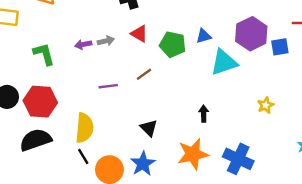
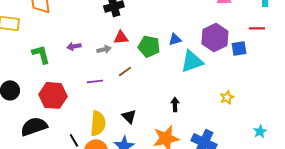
red triangle: (139, 34) -> (121, 37), turned -35
gray arrow: (106, 41) -> (104, 49), moved
red hexagon: (40, 102) -> (53, 95), moved
yellow semicircle: (84, 128) -> (98, 123), moved

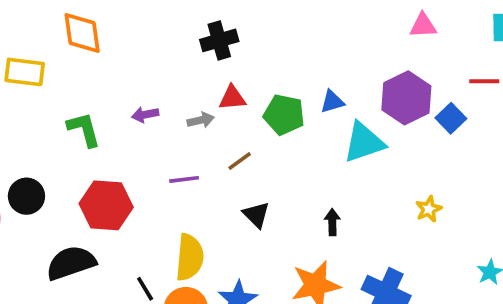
blue square: (239, 48) -> (451, 118), turned -35
black triangle: (129, 116) -> (256, 215), moved

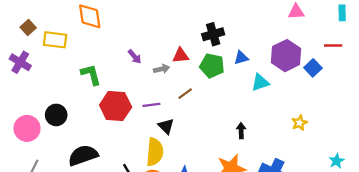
black cross: (219, 40) -> (213, 34), moved
purple arrow: (145, 115) -> (135, 57), moved, turned -120
cyan triangle: (364, 142) -> (260, 82), size x0.7
red hexagon: (106, 205) -> (116, 106), moved
black triangle: (256, 215) -> (166, 126), moved

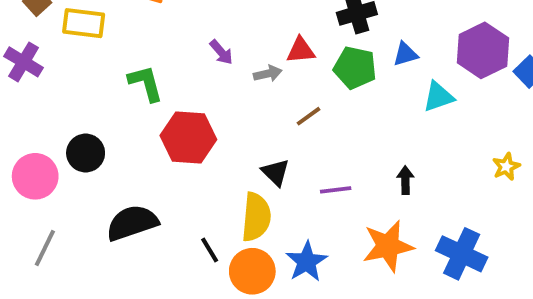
purple line: (151, 105) -> (336, 190), moved

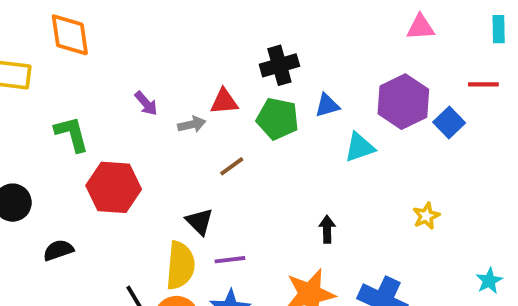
purple line: (336, 190) -> (230, 260), moved
black semicircle: (132, 223) -> (58, 250), moved, size x0.6

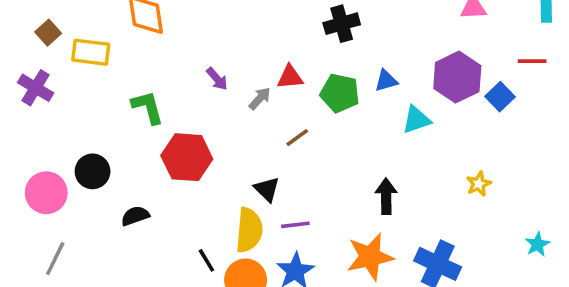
black cross: (279, 65) -> (342, 24), moved
gray arrow: (192, 124) -> (260, 98), turned -35
black arrow: (327, 229) -> (386, 196), size x1.4

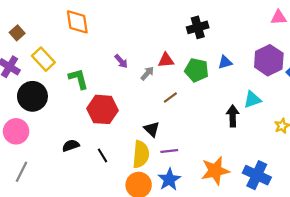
yellow rectangle: (91, 52) -> (43, 59), moved, turned 40
cyan triangle: (416, 120) -> (252, 100), moved
black circle: (93, 171) -> (32, 96), moved, size x1.4
black arrow: (386, 196) -> (233, 116), moved
black line: (206, 260) -> (102, 155), moved

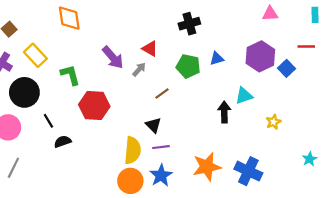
red triangle: (166, 60) -> (150, 49), moved, turned 35
purple arrow: (121, 61) -> (113, 57), size x1.6
black triangle: (152, 129) -> (153, 125), moved
black line: (102, 155) -> (48, 121), moved

